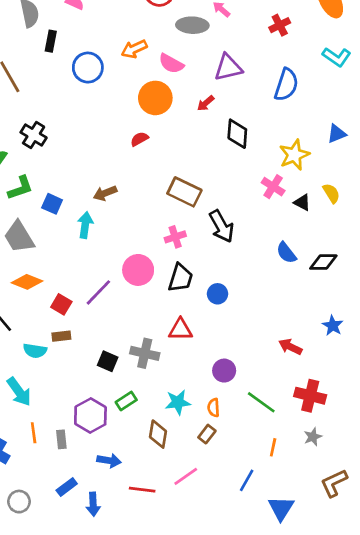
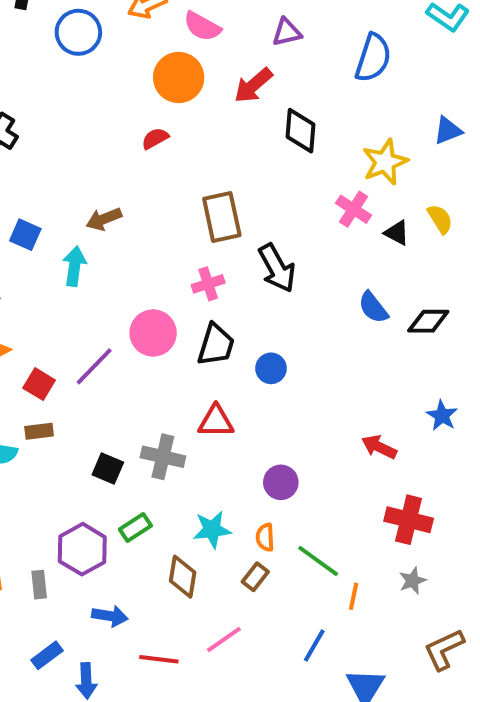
purple triangle: (228, 68) -> (287, 32), size x0.7
red arrow: (206, 103) -> (253, 85), size x1.5
brown rectangle: (184, 192) -> (222, 217), turned 52
green line: (261, 402) -> (318, 561), moved

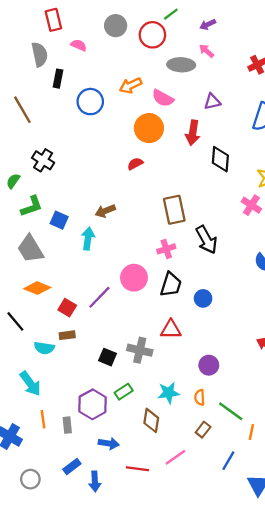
red arrow: (253, 85) -> (193, 133), turned -40
brown rectangle: (255, 577) -> (203, 430), moved

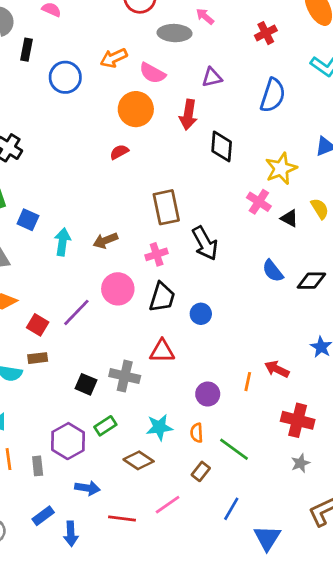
brown arrow: (105, 211) -> (105, 240), moved
brown diamond: (151, 420) -> (139, 460), turned -65
orange line: (251, 432) -> (248, 382), moved

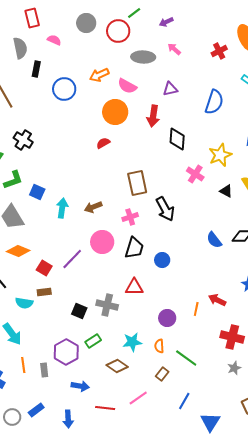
pink arrow: (205, 16) -> (174, 49), moved
red cross: (266, 33) -> (219, 51), moved
pink cross: (259, 202) -> (195, 174), moved
blue semicircle: (273, 271) -> (214, 240), moved
blue rectangle: (43, 516) -> (36, 410), moved

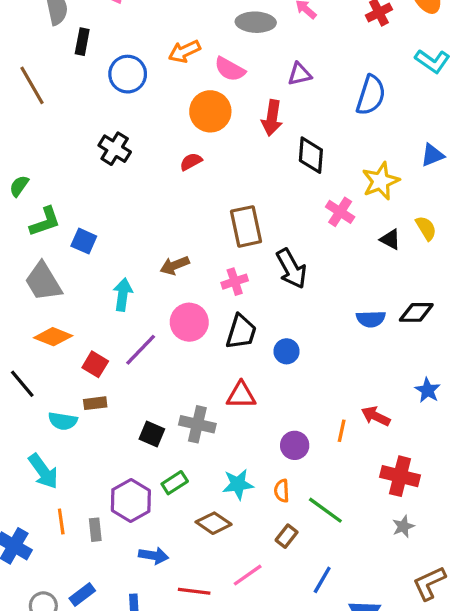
black cross: (23, 140) -> (115, 149), moved
cyan arrow: (62, 208) -> (123, 295), moved
blue semicircle: (214, 240) -> (371, 319), turned -54

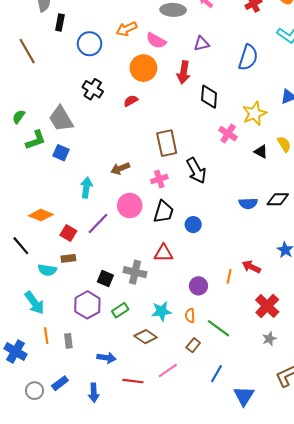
black cross: (115, 149) -> (93, 89), moved
gray trapezoid: (43, 282) -> (61, 119), moved
red cross: (400, 476) -> (267, 306), turned 30
purple hexagon: (131, 500) -> (87, 305), moved

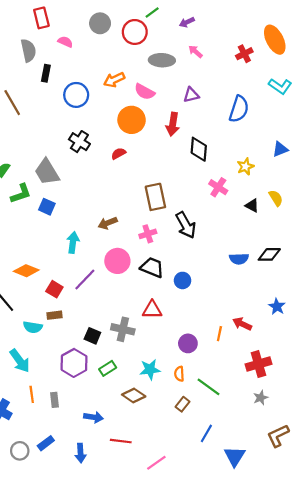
yellow star: (254, 114) -> (245, 167), size x0.7
black trapezoid: (164, 212) -> (152, 267), turned -85
red cross: (267, 306) -> (258, 364), turned 30
pink line: (168, 370) -> (156, 463), moved

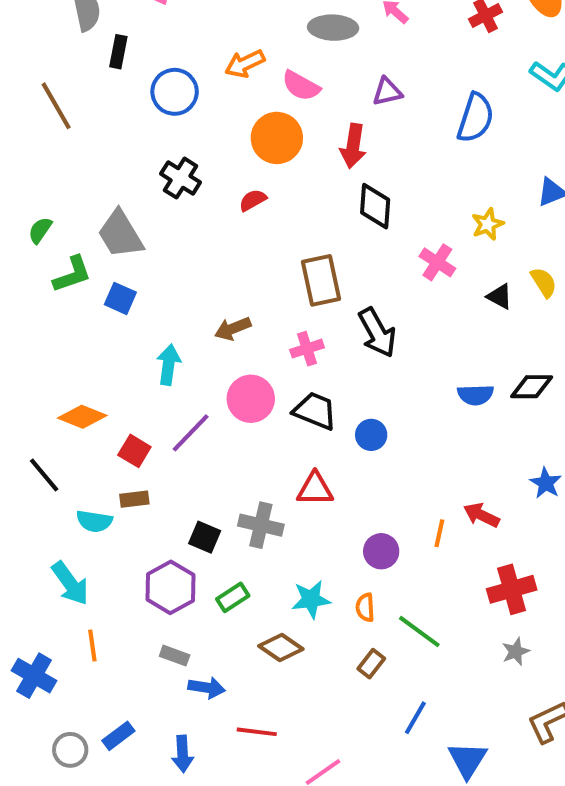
black diamond: (199, 149) -> (375, 206), moved
gray rectangle: (54, 400) -> (175, 656), moved, turned -64

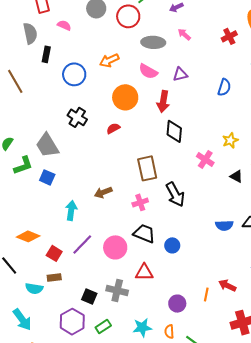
pink semicircle: (301, 86) -> (148, 71), moved
blue semicircle: (475, 118) -> (224, 87), size x0.7
pink circle: (251, 399) -> (115, 247), moved

